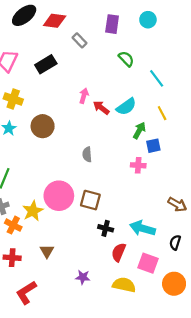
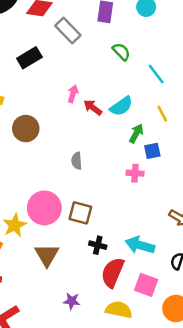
gray rectangle: (80, 40) -> (68, 30), size x1.5
brown triangle: (47, 251) -> (47, 255), moved, size x1.5
red semicircle: (119, 252) -> (113, 272), size x1.4

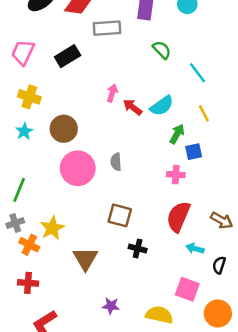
gray rectangle: (68, 30) -> (107, 28), turned -50
pink circle: (44, 208) -> (78, 168), moved
cyan arrow: (140, 245) -> (195, 249), moved, size x0.6
red semicircle: (113, 272) -> (178, 217), moved

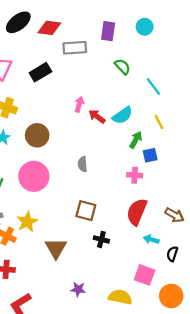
pink circle: (78, 168) -> (34, 176), moved

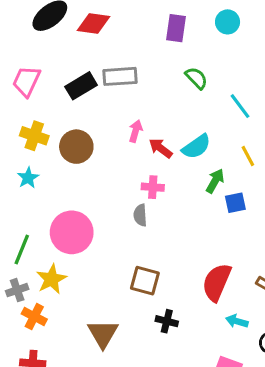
gray rectangle: (75, 48) -> (120, 76), moved
brown circle: (37, 135) -> (76, 147), moved
pink cross: (135, 175) -> (153, 187), moved
yellow star: (27, 222) -> (51, 279), moved

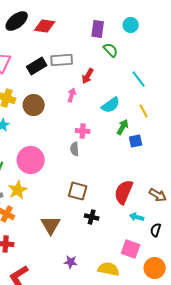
green semicircle: (196, 78) -> (111, 50), moved
red arrow: (161, 148) -> (88, 76), moved, turned -98

